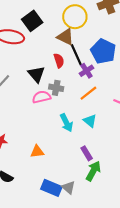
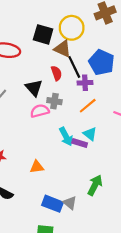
black square: (32, 21) -> (43, 34), moved, turned -36
purple cross: (86, 71) -> (85, 83), turned 32
purple rectangle: (87, 153) -> (80, 143), moved, turned -40

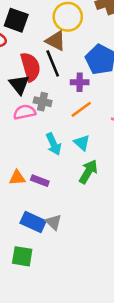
black square: (43, 34) -> (16, 20), moved
black line: (74, 67) -> (53, 63), moved
red semicircle: (56, 73) -> (30, 67), moved, size x1.6
purple rectangle: (80, 143) -> (40, 181), moved
green arrow: (95, 185) -> (88, 172), moved

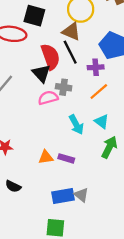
blue rectangle: (33, 222) -> (63, 196), turned -30

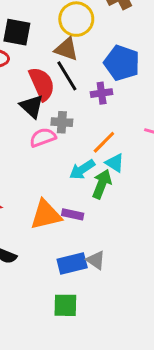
orange line: (99, 92) -> (104, 142), moved
cyan arrow: (76, 125) -> (82, 169), turned 90
green arrow: (109, 147) -> (102, 184), moved
orange triangle: (46, 157) -> (46, 215), size x1.6

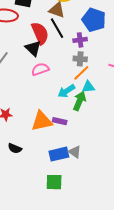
gray cross: (62, 122) -> (80, 59), moved
cyan triangle: (115, 163) -> (88, 87), turned -40

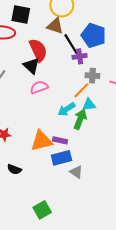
black line: (57, 28) -> (71, 44), moved
gray cross: (80, 59) -> (92, 76), moved
blue rectangle: (59, 154) -> (61, 158), moved
green square: (54, 182) -> (42, 210), moved, turned -30

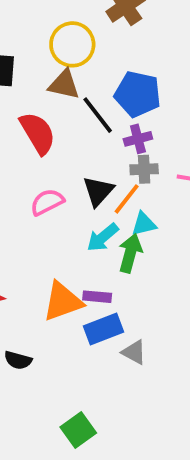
purple cross: (80, 56) -> (138, 139), moved
black triangle: (31, 66) -> (98, 191), moved, turned 36

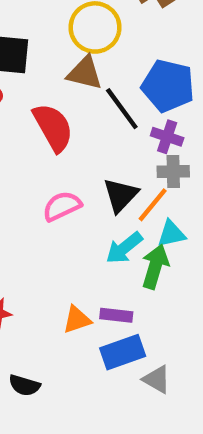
purple cross: (138, 139) -> (167, 137), turned 32
orange triangle: (63, 301) -> (77, 320), size x0.6

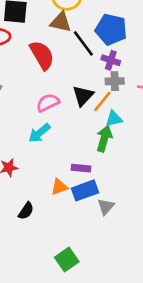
cyan arrow: (124, 248) -> (39, 133), moved
orange triangle: (77, 320) -> (59, 187), moved
gray triangle: (157, 379) -> (106, 207), turned 42
black semicircle: (24, 385) -> (26, 211), turned -72

